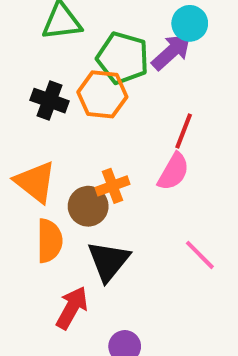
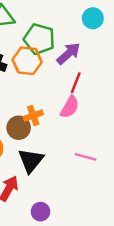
cyan circle: (190, 23) -> (93, 18), moved
purple arrow: (171, 52) -> (68, 54), moved
pink line: (200, 255) -> (85, 157), turned -30

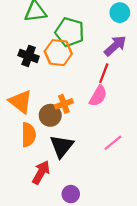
purple arrow: (68, 54) -> (115, 46), moved
pink line: (85, 157) -> (113, 143), turned -54

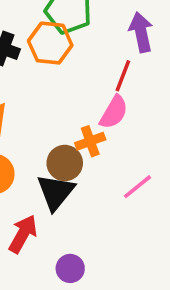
purple arrow: (115, 46) -> (141, 32), turned -60
orange cross: (64, 104) -> (90, 141), moved
brown circle: (50, 115) -> (65, 163), moved

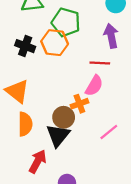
red line: (123, 76) -> (100, 63), turned 72

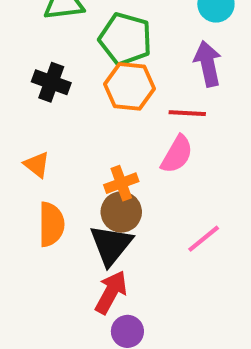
orange hexagon: (55, 43) -> (129, 86), moved
orange triangle: (17, 91) -> (37, 165), size x0.6
orange cross: (79, 104) -> (121, 183), moved
red arrow: (38, 161) -> (111, 292), moved

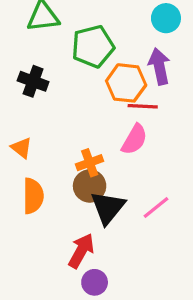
green pentagon: (125, 39) -> (93, 46), turned -30
orange hexagon: (129, 86) -> (126, 83), moved
black triangle: (111, 245) -> (108, 208), moved

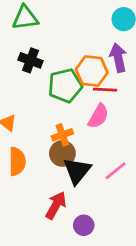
green pentagon: (93, 46) -> (65, 86), moved
black cross: (33, 81) -> (30, 60), moved
purple circle: (95, 282) -> (84, 225), moved

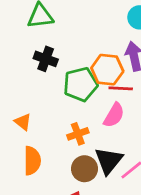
brown circle: (62, 153) -> (84, 169), moved
black triangle: (77, 171) -> (109, 161), moved

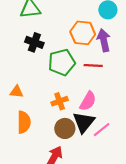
orange hexagon: (107, 70) -> (83, 33), moved
pink semicircle: (114, 115) -> (88, 101), moved
orange triangle: (23, 122) -> (17, 92), turned -32

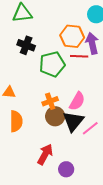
red line: (93, 65) -> (79, 56), moved
brown circle: (65, 128) -> (55, 116), moved

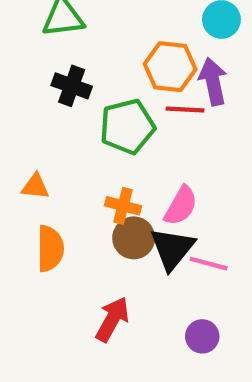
orange cross: (50, 101) -> (123, 206), turned 35
pink line: (90, 128) -> (209, 264), turned 54
purple circle: (66, 169) -> (202, 336), moved

